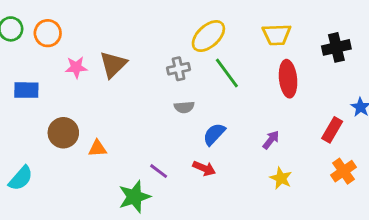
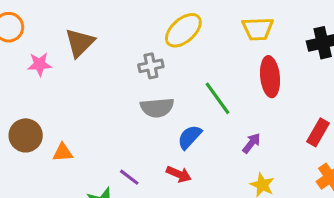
brown triangle: (113, 64) -> (80, 43), moved
green line: (227, 73) -> (217, 98), moved
gray semicircle: (184, 107) -> (157, 108), size x1.5

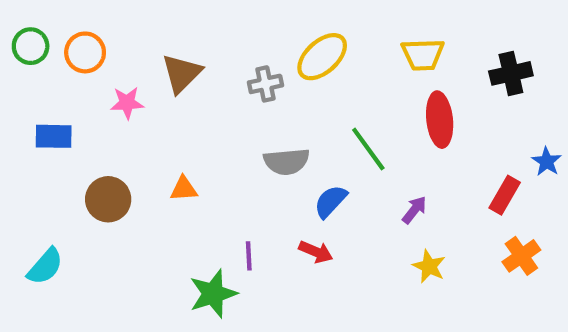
gray cross: (151, 66) -> (265, 84), moved
orange triangle: (63, 152) -> (184, 189), moved
purple line: (129, 177) -> (249, 256), turned 50

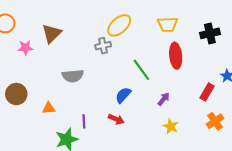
gray cross: (265, 84) -> (103, 46), moved
gray semicircle: (286, 162) -> (73, 76), moved
orange triangle: (184, 189) -> (49, 108), moved

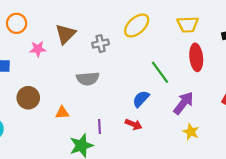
gray cross: (103, 46) -> (101, 44), moved
purple arrow: (164, 99) -> (183, 103), size x1.6

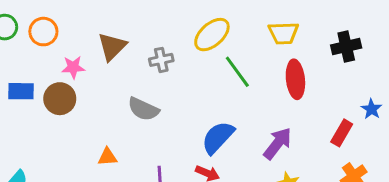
green line: (160, 72) -> (237, 72), moved
gray semicircle: (88, 79) -> (143, 109), turned 30
brown circle: (28, 98) -> (60, 99), moved
blue semicircle: (141, 99) -> (218, 137), size x1.4

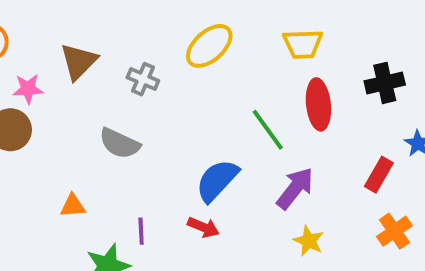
black cross: (346, 46) -> (385, 83), moved
gray cross: (161, 60) -> (143, 79), turned 35
green line: (237, 72) -> (268, 130), moved

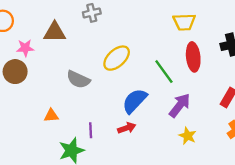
yellow ellipse: (209, 46) -> (117, 58), moved
brown triangle: (79, 62) -> (55, 32), turned 45
gray cross: (143, 79) -> (92, 13), moved, turned -36
red arrow: (203, 227) -> (127, 128), turned -42

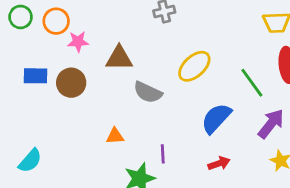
brown triangle: (55, 32) -> (119, 58), moved
pink star: (25, 48) -> (78, 42), moved
red arrow: (127, 128) -> (219, 163), moved

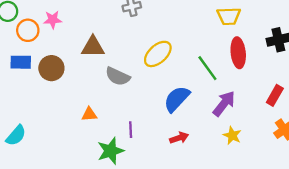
orange circle: (56, 21) -> (28, 30), moved
pink star: (78, 42) -> (53, 20), moved

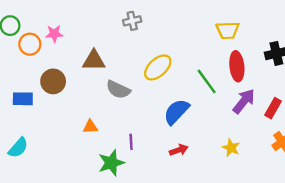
blue rectangle: (21, 62) -> (23, 99), moved
purple arrow: (224, 104) -> (244, 101), moved

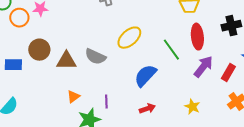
brown triangle: (94, 60) -> (66, 61), moved
orange triangle: (90, 127) -> (73, 97), moved, turned -32

